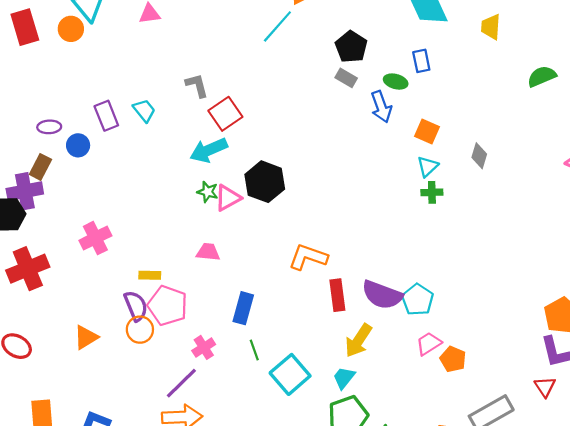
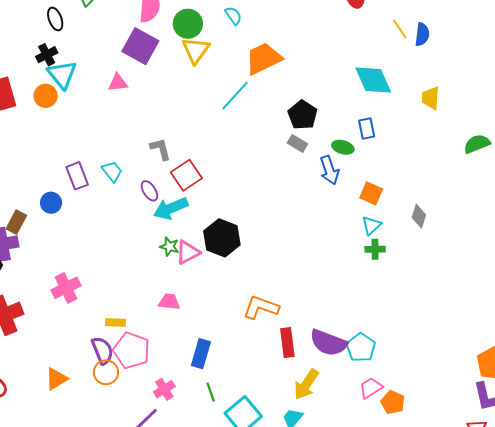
purple ellipse: (49, 127) -> (149, 191), moved, turned 60

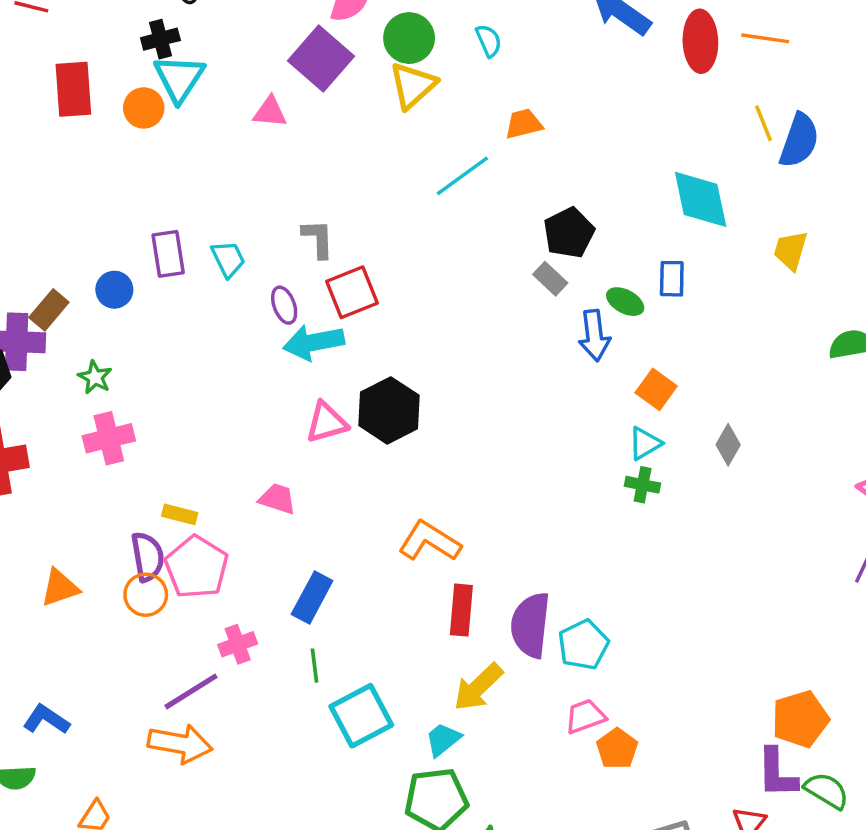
blue semicircle: (422, 34) -> (799, 140), size x1.4
orange trapezoid: (263, 59) -> (524, 124), size x0.6
green star: (169, 247) -> (95, 377), moved
purple semicircle: (328, 343) -> (530, 625), turned 63

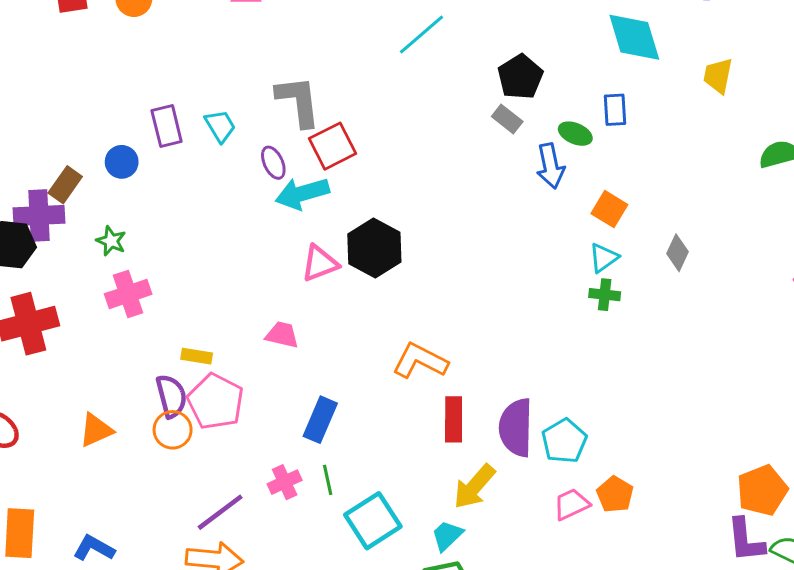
gray L-shape: (318, 239) -> (298, 101), size x1.5
pink cross: (238, 644) -> (285, 482), moved
orange pentagon: (617, 749) -> (615, 494), moved

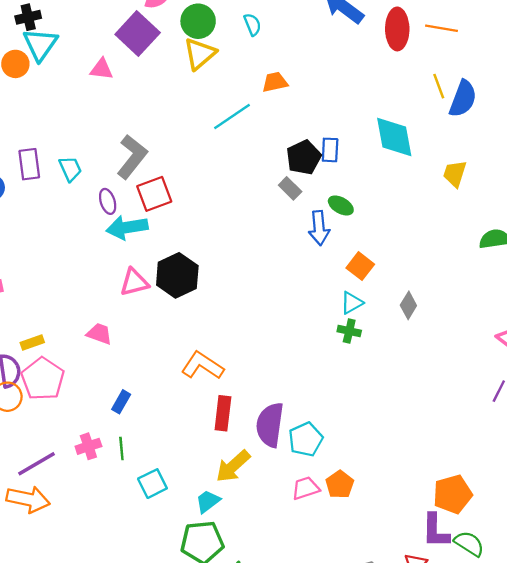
gray L-shape: (298, 101) -> (132, 157), turned 39
blue rectangle: (615, 110) -> (330, 150), moved
yellow rectangle: (197, 356) -> (32, 342), turned -35
blue rectangle: (320, 420) -> (121, 402), size x0.7
cyan square: (373, 521) -> (152, 484), size x0.7

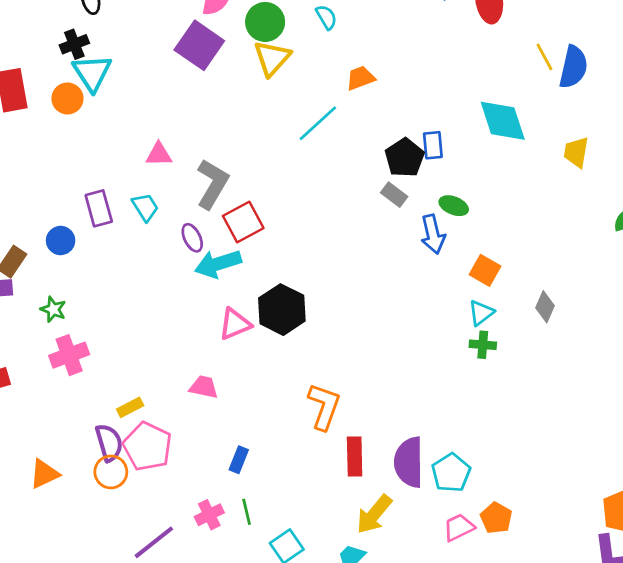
pink triangle: (102, 69) -> (159, 154), moved
orange L-shape: (202, 366) -> (324, 406), turned 84

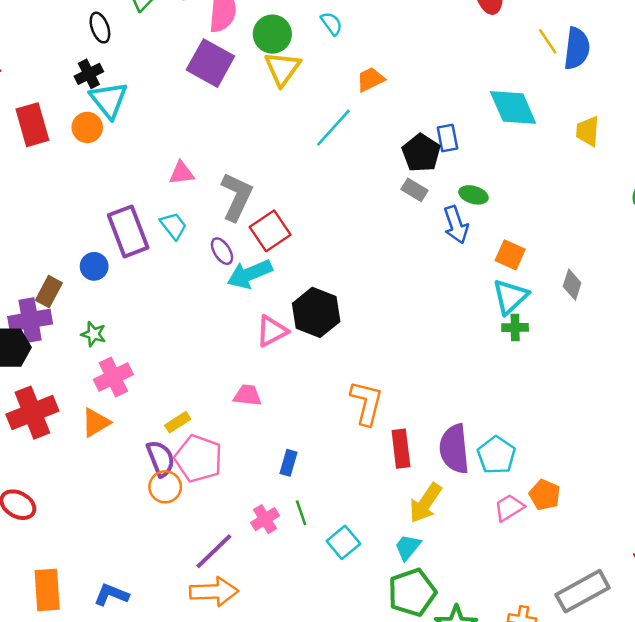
purple rectangle: (99, 208) -> (128, 231), size x1.4
cyan triangle: (481, 313) -> (510, 297), size x1.4
orange triangle: (44, 474) -> (96, 423), moved

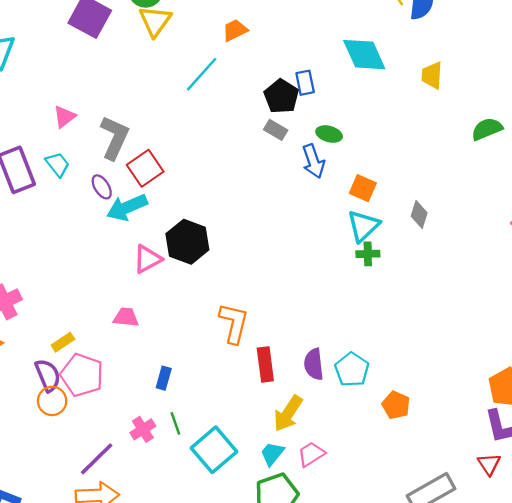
pink triangle: (182, 173) -> (64, 117), turned -30
purple semicircle: (454, 449) -> (314, 364), size x0.7
pink trapezoid: (509, 508) -> (311, 454), moved
cyan square: (343, 542) -> (214, 450), size x1.5

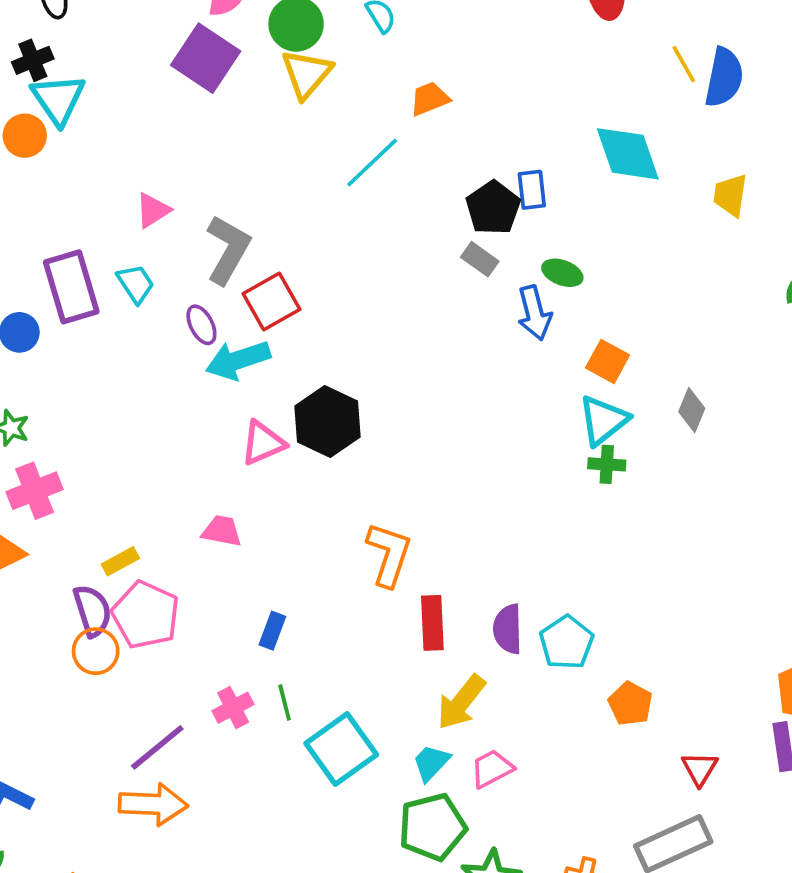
red triangle: (489, 464) -> (700, 769), moved

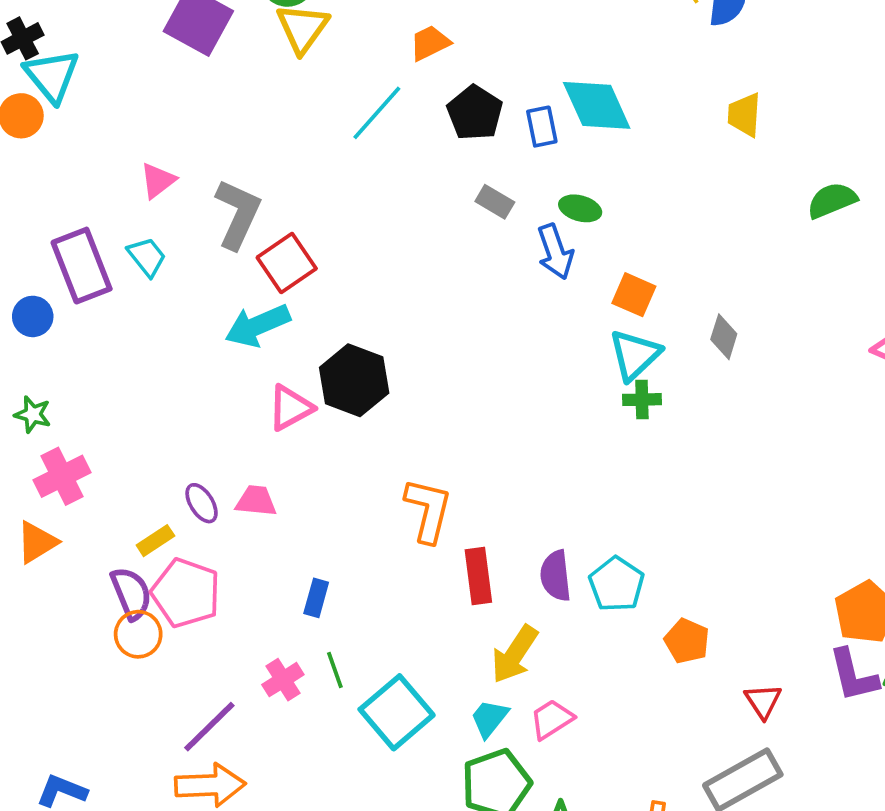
cyan diamond: (628, 154) -> (597, 105), moved
black pentagon: (493, 208) -> (475, 113), moved
purple ellipse: (201, 325) -> (202, 503), moved

